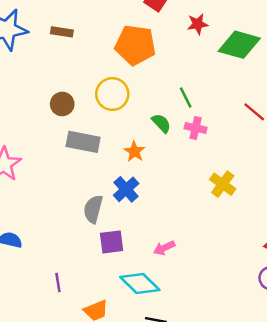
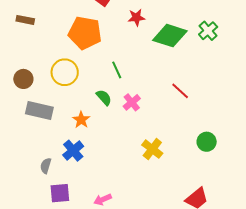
green line: (186, 97) -> (117, 70), moved
pink cross: (196, 128) -> (132, 102), turned 36
gray semicircle: (93, 209) -> (46, 166), size x0.7

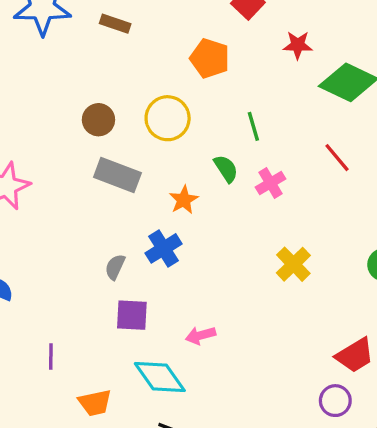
orange pentagon: (85, 33) -> (210, 58), size x0.7
red line: (180, 91) -> (337, 158), moved

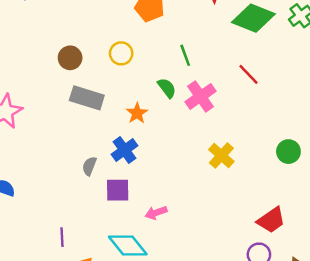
yellow circle: (168, 118) -> (121, 53), size x0.7
pink cross: (270, 183) -> (201, 96), size x1.4
purple square: (132, 315) -> (118, 190), moved
purple line: (51, 357) -> (62, 237), moved

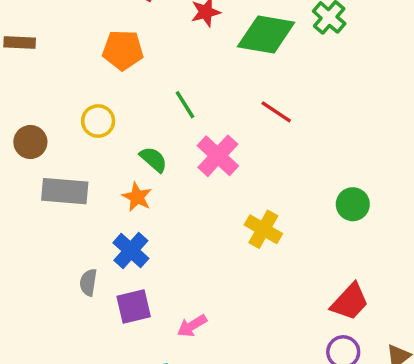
green semicircle: (167, 88) -> (153, 159), moved

